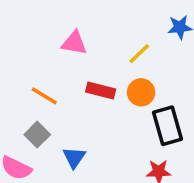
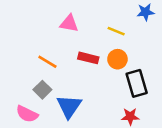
yellow line: (139, 54) -> (116, 31), turned 66
blue triangle: (74, 157) -> (69, 106), size x1.5

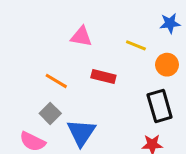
orange circle: (117, 59) -> (167, 65), moved

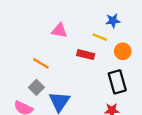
blue star: (170, 23) -> (113, 21), moved
red rectangle: (103, 76) -> (86, 55), moved

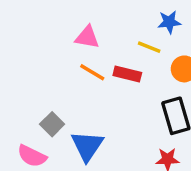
orange line: (41, 63) -> (92, 72), moved

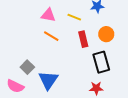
yellow line: (149, 47) -> (74, 17), moved
red rectangle: (127, 74) -> (83, 39), moved, turned 63

